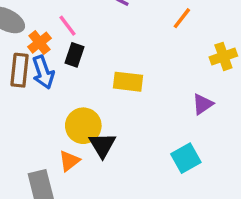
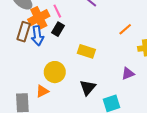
orange line: (182, 18) -> (125, 29), moved
orange cross: (40, 43) -> (39, 18), size x1.5
black triangle: (102, 145) -> (88, 88), moved

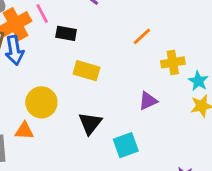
black rectangle: (58, 29) -> (66, 33), moved, turned 72
orange triangle: (42, 91) -> (24, 131), turned 32

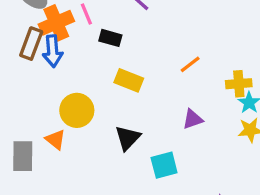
orange line: (142, 36) -> (190, 64), moved
yellow cross: (173, 62) -> (239, 84), moved
orange triangle: (24, 131) -> (55, 140), turned 30

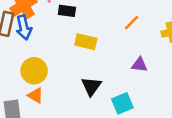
yellow circle: (77, 110) -> (34, 71), moved
purple triangle: (193, 119) -> (139, 65), turned 35

